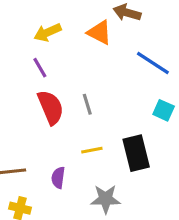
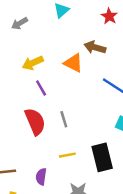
purple line: (40, 68) -> (41, 88), moved

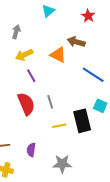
gray arrow: (20, 23) -> (16, 32), moved, turned 136
yellow line: (67, 155) -> (59, 126), moved
black rectangle: (102, 157) -> (82, 121), moved

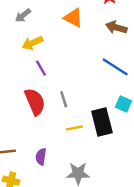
gray arrow: (16, 32) -> (23, 15), turned -144
brown arrow: (76, 42) -> (116, 27), moved
orange triangle: (58, 55) -> (73, 18), moved

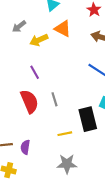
yellow arrow: (33, 43) -> (39, 40), moved
yellow line: (74, 128) -> (65, 134), moved
purple semicircle: (41, 157) -> (25, 147), moved

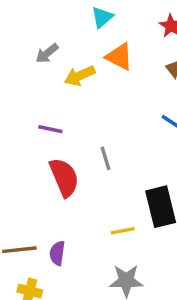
purple line: (35, 72) -> (50, 129), moved, turned -48
gray line: (54, 99) -> (106, 158), moved

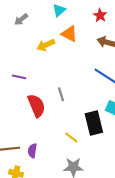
gray arrow: (47, 53) -> (21, 19), moved
purple line: (50, 129) -> (19, 77), moved
yellow line: (123, 231) -> (71, 137), turned 48

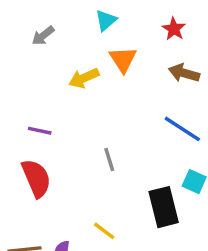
orange triangle: (69, 34) -> (123, 59), turned 30
red semicircle: (36, 106) -> (36, 178), moved
yellow line: (71, 137) -> (104, 231), moved

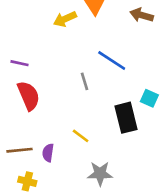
blue line: (182, 129) -> (112, 61), moved
purple line: (40, 131) -> (19, 63), moved

